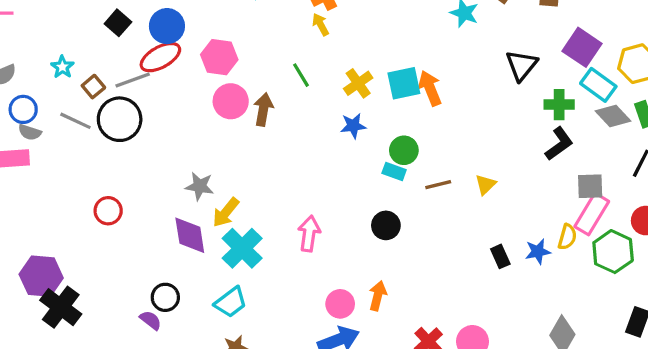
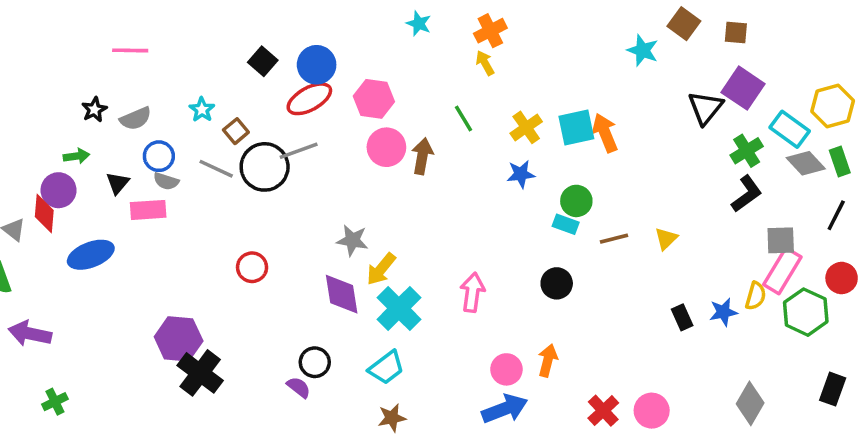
purple square: (582, 47) -> (743, 88), moved
gray line: (133, 80) -> (299, 151), moved
green cross: (559, 105) -> (747, 151), turned -32

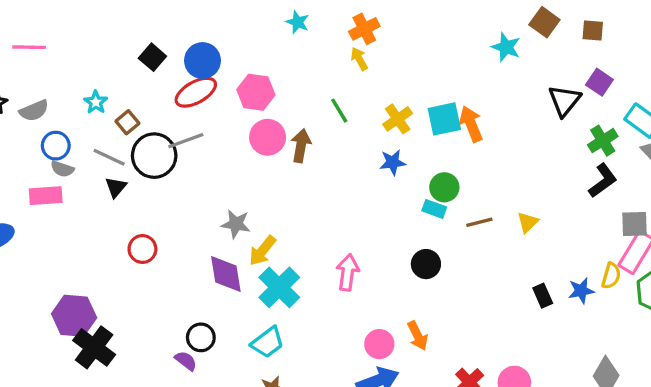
purple square: (743, 88) -> (599, 82), size x0.7
black triangle: (118, 183) -> (116, 187), moved
orange arrow: (548, 360) -> (418, 336), turned 140

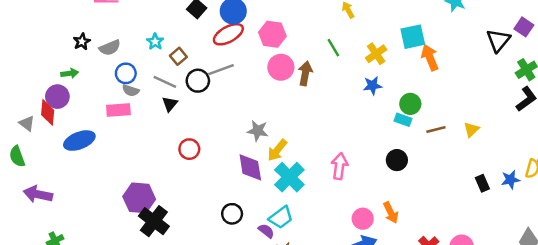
cyan square: (444, 119) -> (413, 37), moved
black circle: (154, 156) -> (198, 81), size x0.7
purple semicircle: (186, 361) -> (266, 231), moved

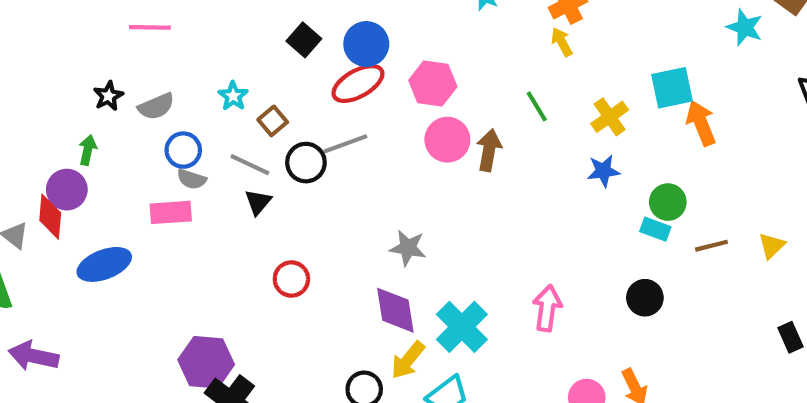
green arrow: (70, 73) -> (88, 150), turned -70
yellow arrow: (277, 150) -> (408, 360), moved

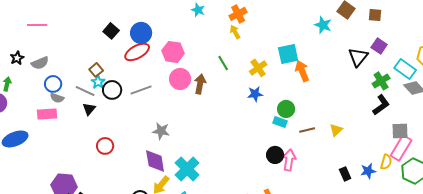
cyan star: (233, 96) -> (98, 82), moved
gray line: (345, 144) -> (141, 90), moved
pink arrow: (547, 308) -> (289, 160), moved

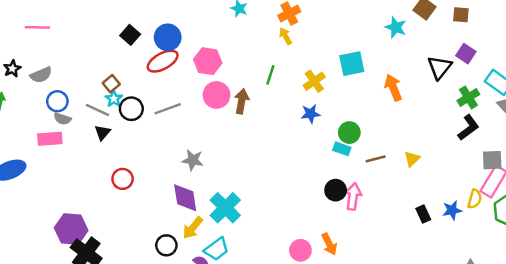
green line: (223, 63) -> (270, 75), turned 49
orange arrow: (302, 71) -> (393, 87), moved

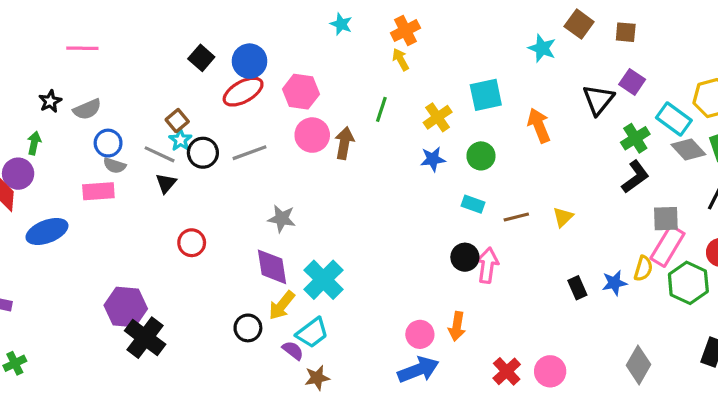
green circle: (349, 133) -> (481, 156), moved
orange arrow: (329, 244) -> (457, 326), turned 35

